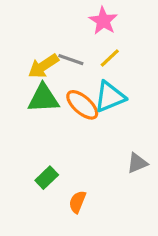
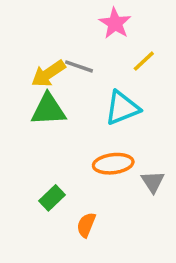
yellow line: (110, 58) -> (144, 61), moved
orange ellipse: (82, 105) -> (113, 164), moved, turned -48
gray triangle: (137, 163) -> (153, 182), turned -40

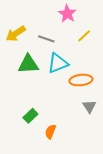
yellow arrow: (48, 74) -> (16, 34), moved
cyan triangle: (122, 108) -> (58, 63), moved
orange ellipse: (113, 164) -> (81, 80), moved

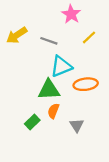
green triangle: (28, 64) -> (49, 90), moved
gray triangle: (89, 106) -> (77, 125), moved
orange semicircle: (50, 132) -> (53, 111), moved

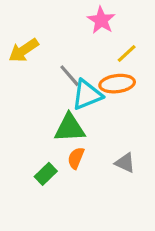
gray line: (49, 41) -> (70, 76), moved, turned 30
orange ellipse: (86, 84) -> (117, 84), moved
gray triangle: (77, 125) -> (125, 163), moved, turned -32

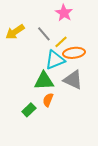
yellow line: (127, 54) -> (61, 42), moved
gray line: (70, 76) -> (44, 34), moved
gray triangle: (125, 163) -> (73, 80), moved, size x1.5

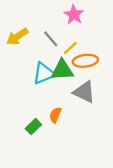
cyan triangle: (55, 60) -> (44, 73), moved
green triangle: (44, 81) -> (62, 70), moved

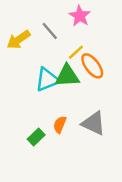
gray line: (51, 39) -> (50, 31), moved
orange ellipse: (85, 61) -> (92, 66), turned 60
gray triangle: (84, 92) -> (93, 123), moved

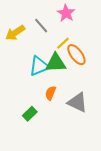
orange semicircle: (60, 125) -> (50, 93), moved

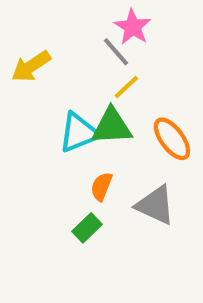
gray line: (41, 26) -> (116, 52), moved
orange ellipse: (76, 55) -> (172, 139), moved
green rectangle: (30, 114) -> (87, 228), moved

